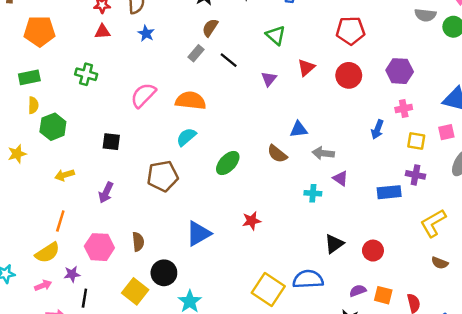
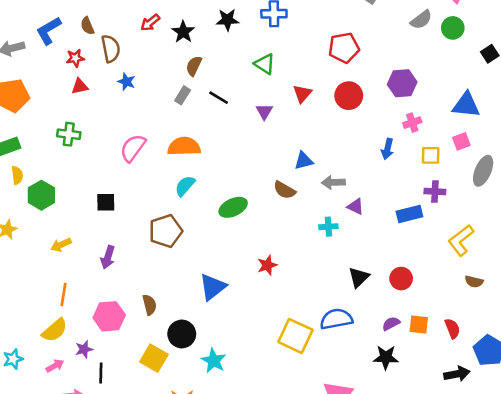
gray semicircle: (425, 15) -> (421, 20), turned -35
green ellipse: (228, 163) -> (233, 207), turned 30

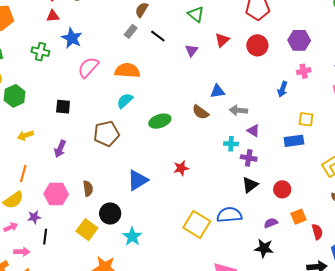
blue star: (126, 82) -> (72, 38), moved, size x1.5
yellow square: (431, 155) -> (306, 119), moved
purple cross: (435, 192) -> (249, 158), moved
orange square: (419, 325) -> (299, 217), moved, turned -35

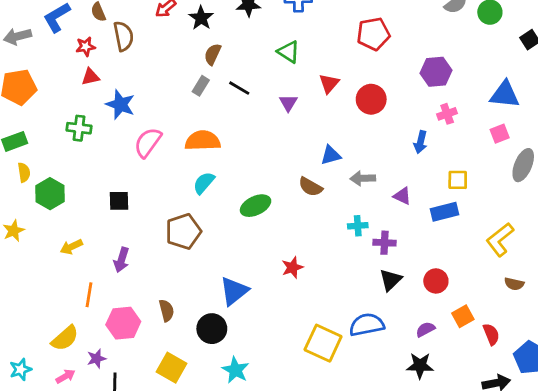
red circle: (257, 45) -> (371, 99), moved
purple triangle: (253, 131) -> (402, 196), moved
orange line: (23, 174) -> (89, 295), moved
black circle: (110, 213) -> (212, 329), moved

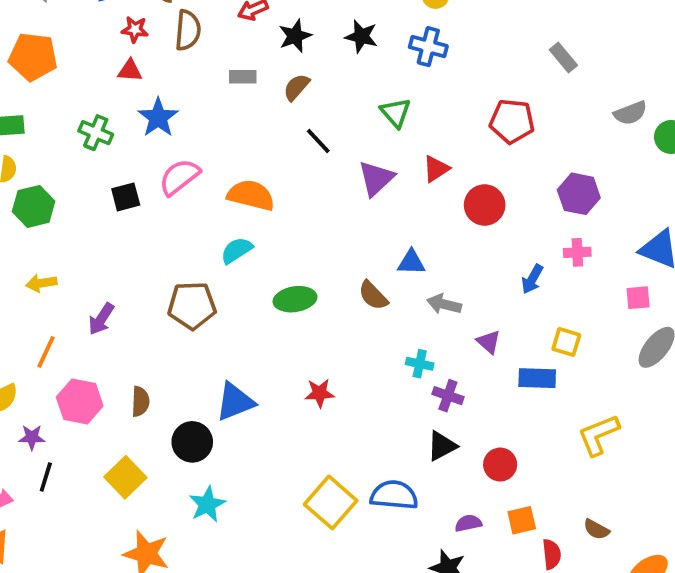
gray rectangle: (201, 86) -> (243, 77), moved, turned 42
purple triangle: (288, 103) -> (376, 178), size x1.5
black square: (119, 201) -> (126, 197), moved, turned -30
brown semicircle: (514, 284) -> (596, 529), moved

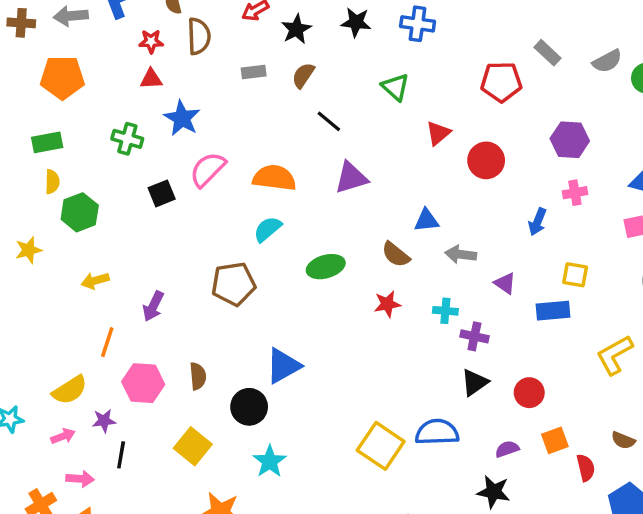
gray rectangle: (563, 57) -> (547, 53), moved
purple triangle: (376, 178) -> (351, 178), moved, turned 33
red star: (319, 393) -> (387, 304), moved

